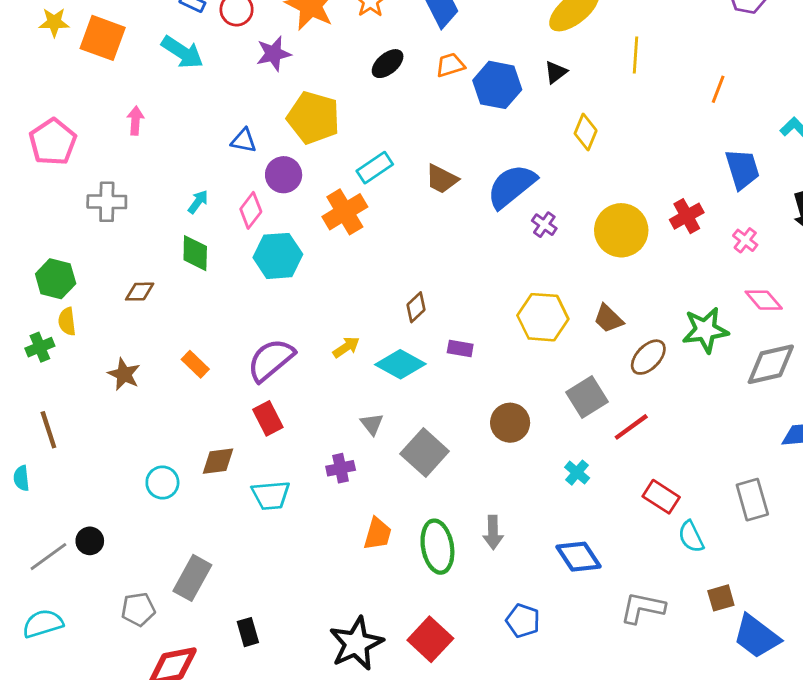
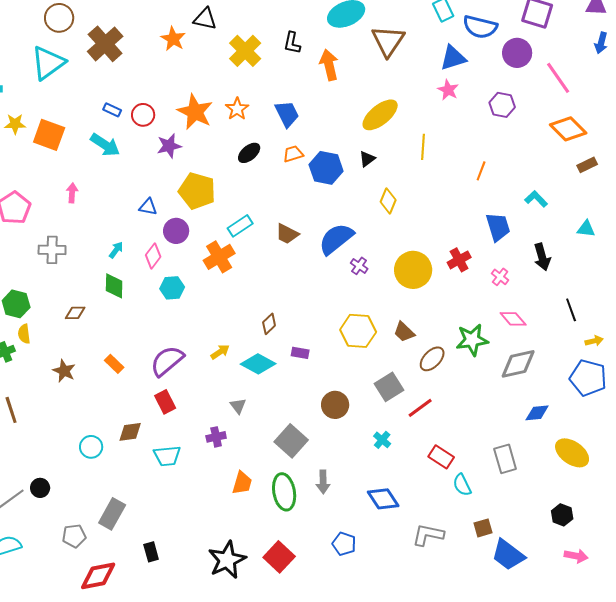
cyan hexagon: (278, 256) -> (172, 288), size x0.7
gray square: (425, 453) -> (291, 441), moved

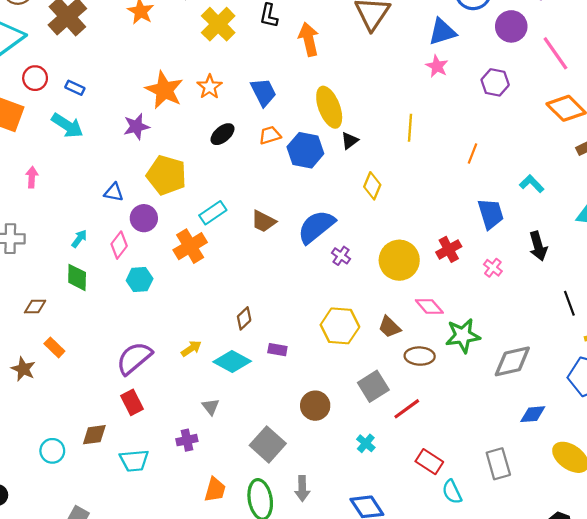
red circle: (143, 115) -> (35, 78), moved
yellow ellipse: (380, 115) -> (329, 107), moved, turned -72
pink diamond: (513, 319) -> (429, 306), moved
brown ellipse: (432, 359) -> (420, 356), turned 48
orange rectangle: (114, 364) -> (54, 347), moved

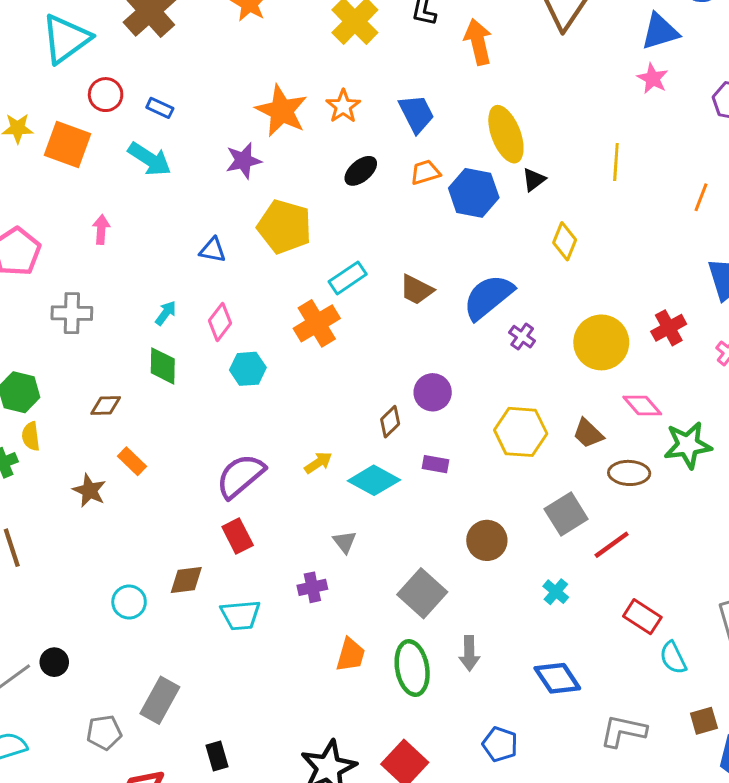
purple circle: (144, 218) -> (433, 392), moved

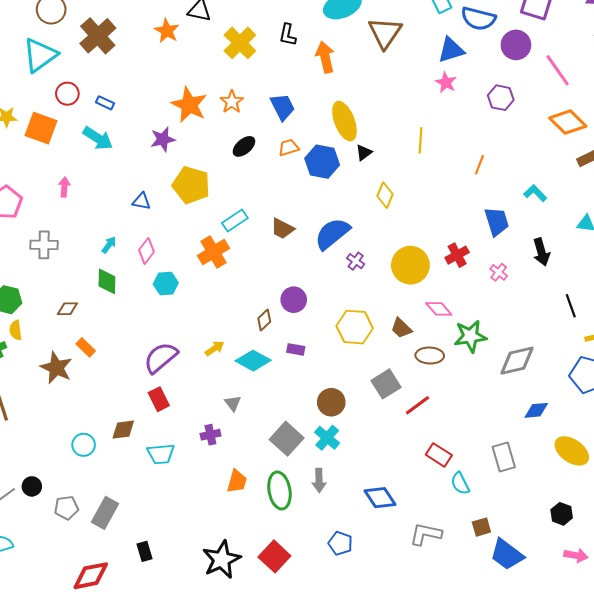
brown star: (89, 491) -> (56, 368), size x1.4
cyan cross: (556, 592) -> (327, 438), moved, size x1.4
gray pentagon: (104, 733) -> (66, 508), moved

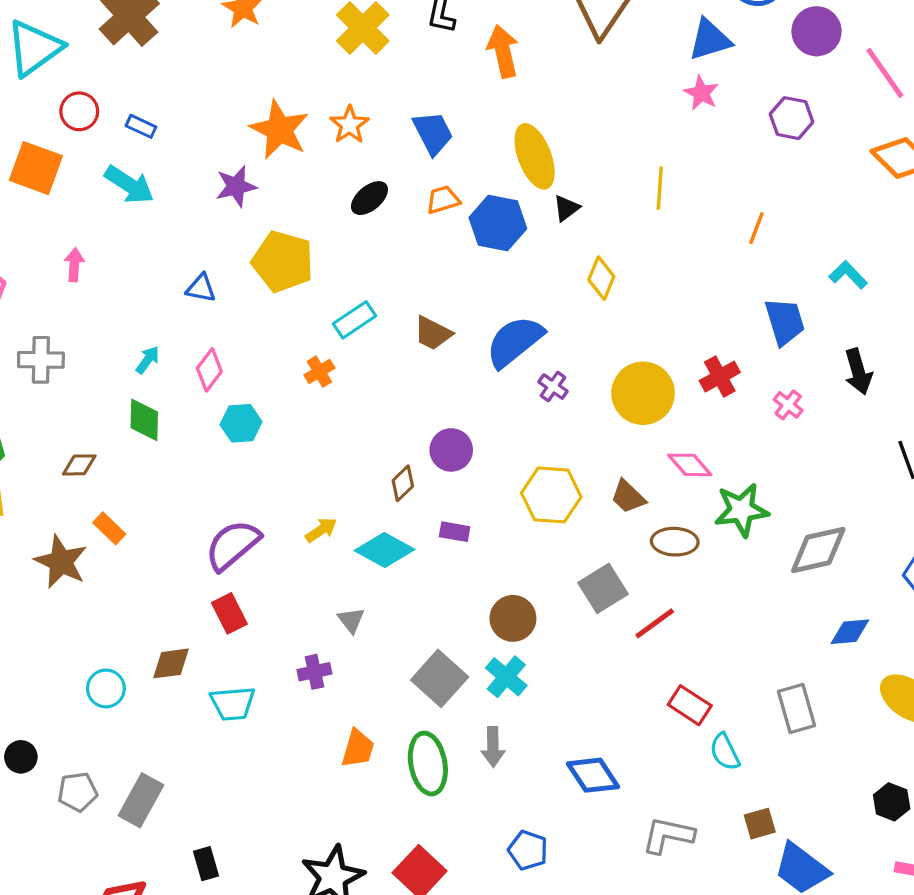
orange cross: (214, 252) -> (319, 372), size x0.6

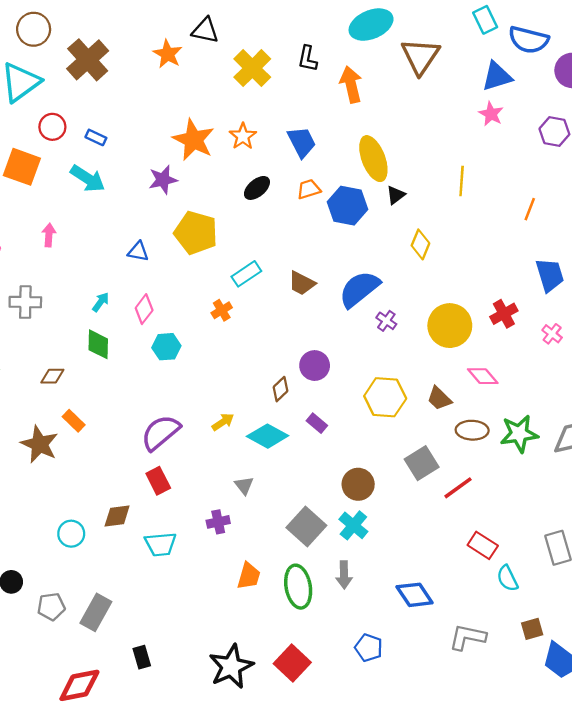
green star: (741, 510) -> (519, 434), moved
purple rectangle: (455, 532) -> (317, 423), turned 30

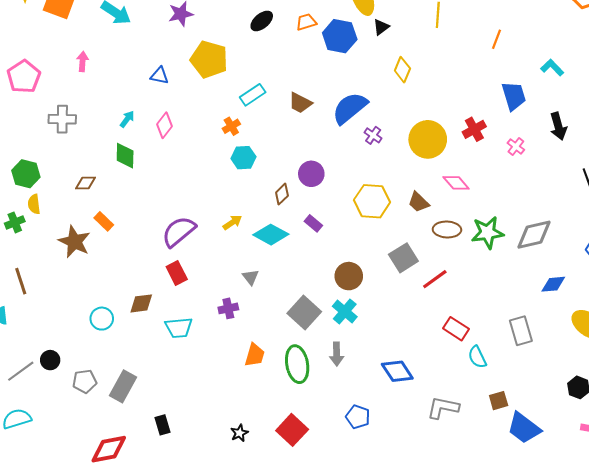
cyan hexagon: (166, 347) -> (243, 158), moved
black star: (231, 667) -> (239, 433), size x0.5

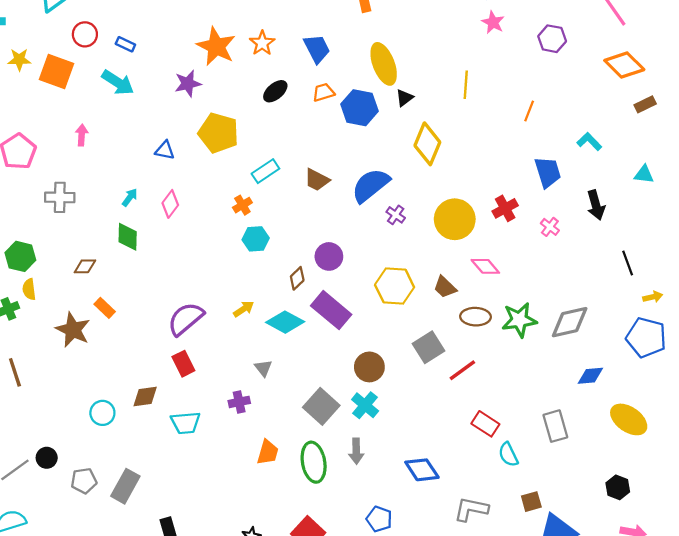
yellow diamond: (402, 70) -> (427, 144), size x1.5
purple rectangle: (313, 223) -> (331, 310), size x2.0

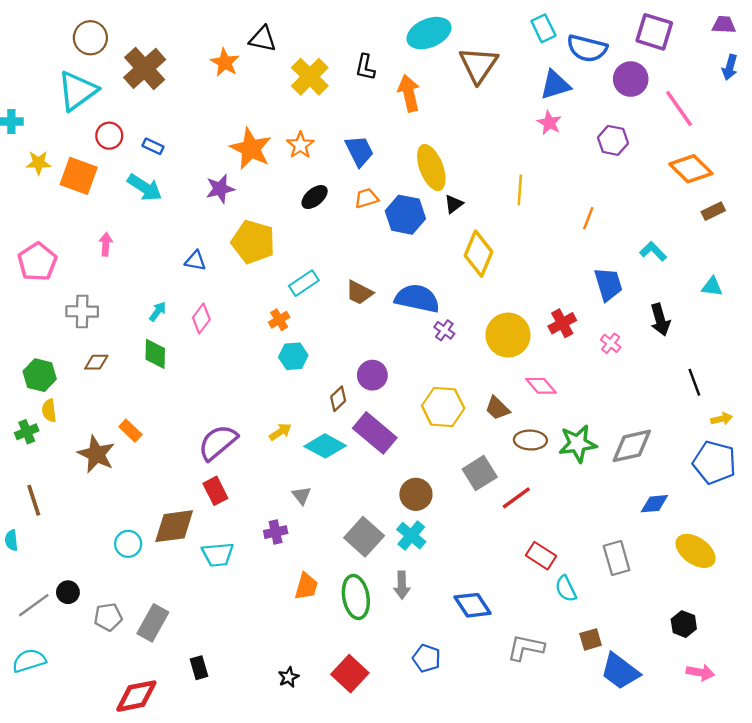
blue semicircle: (370, 185) -> (417, 298), turned 51
brown diamond: (85, 266) -> (96, 362), moved
brown diamond: (145, 397) -> (174, 526), size x1.5

